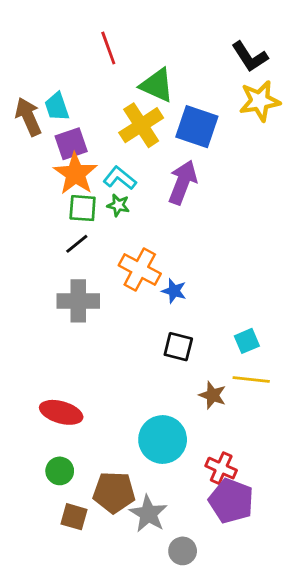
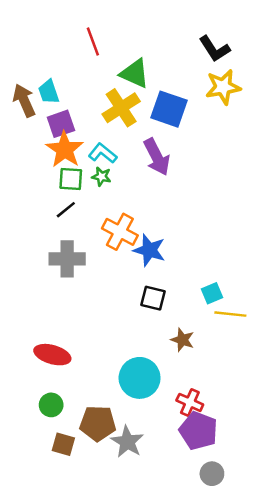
purple arrow: (183, 182) -> (157, 157), turned 132
blue star: (174, 291) -> (149, 250), size x1.5
yellow line: (251, 380) -> (230, 314), moved
gray circle: (183, 551) -> (212, 474), moved

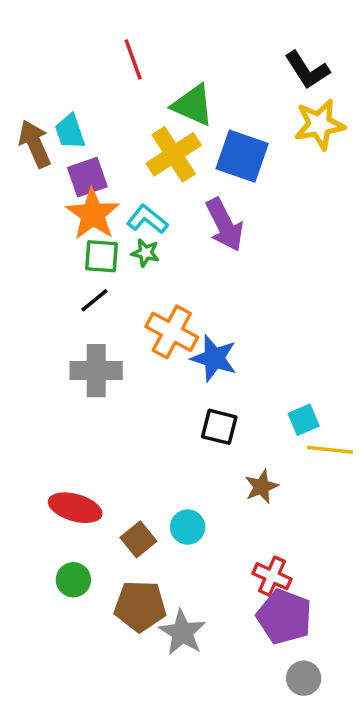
brown star: (182, 340) -> (261, 487), turned 30
cyan circle: (140, 378) -> (188, 527), moved, size x0.6
brown square: (63, 444) -> (138, 539), moved, turned 35

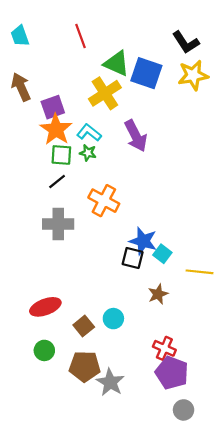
cyan trapezoid: (70, 132) -> (20, 36), moved
blue square: (242, 156) -> (146, 73), moved
blue star: (214, 358) -> (143, 241), moved
cyan square: (304, 420) -> (162, 254), moved, turned -30
red ellipse: (75, 508) -> (45, 307), turned -36

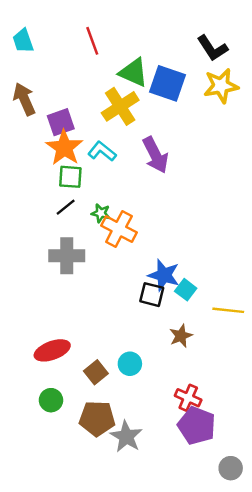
green star: (88, 153) -> (101, 213), moved
gray circle: (184, 410) -> (231, 468), moved

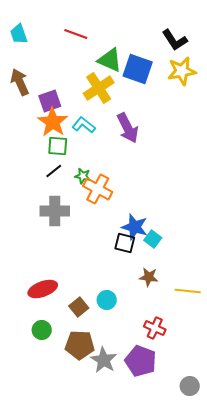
red line: (92, 41) -> (76, 34), turned -50
yellow line: (228, 310) -> (188, 291), moved
brown star: (181, 336) -> (149, 277), turned 30
purple pentagon: (197, 426) -> (141, 361), moved

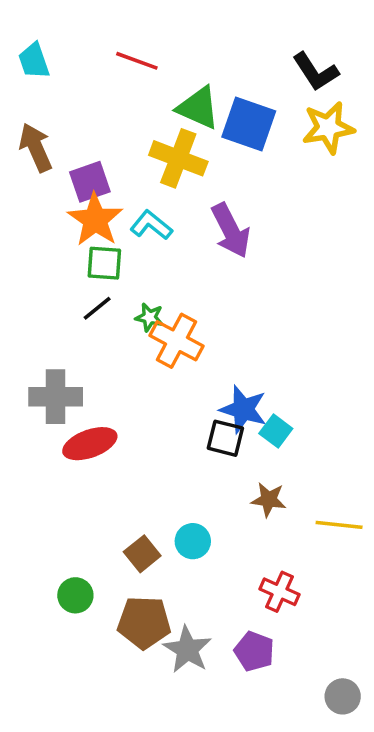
yellow cross: (99, 88) -> (178, 158), turned -36
gray cross: (55, 211) -> (56, 397), moved
red ellipse: (43, 289) -> (90, 444), moved
purple pentagon: (141, 361) -> (254, 651), size x0.7

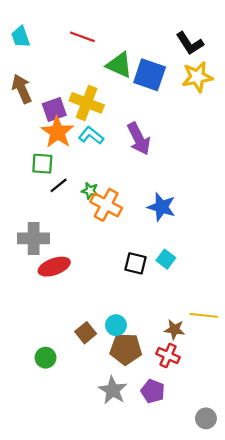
yellow cross: (178, 158) -> (87, 103), moved
green square: (104, 263) -> (42, 164), moved
blue star: (243, 409) -> (161, 207), moved
brown star: (269, 500) -> (175, 329), moved
brown pentagon: (144, 622) -> (126, 349), moved

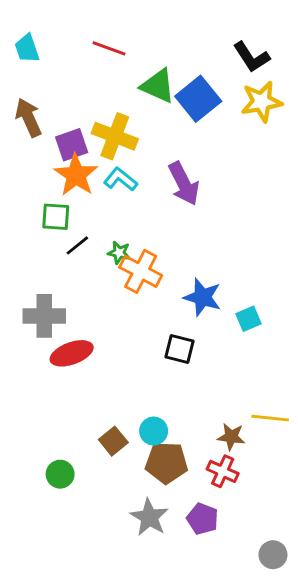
blue square: (150, 75) -> (198, 99), turned 32
blue star: (161, 207) -> (203, 297), moved
cyan square: (166, 259) -> (249, 319), moved, turned 30

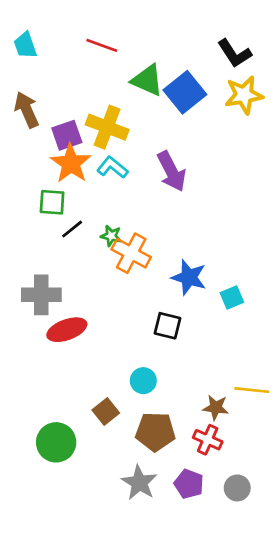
cyan circle: (154, 431) -> (143, 381), moved
green circle: (60, 474) -> (56, 442), size x1.5
gray circle: (273, 555) -> (237, 488), moved

